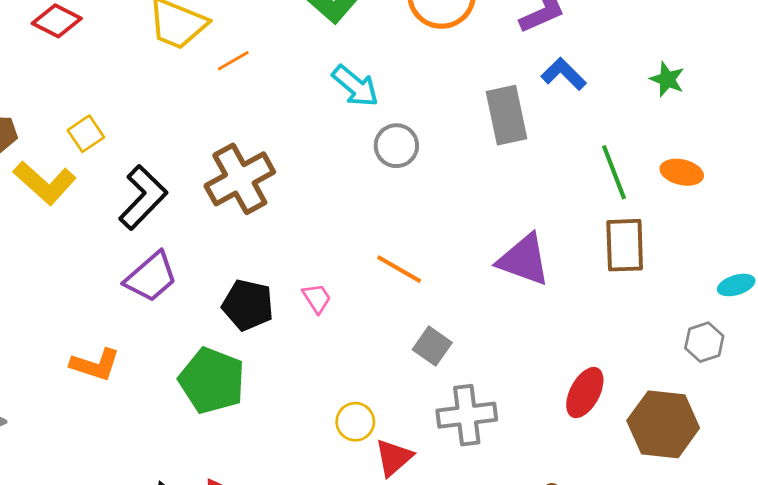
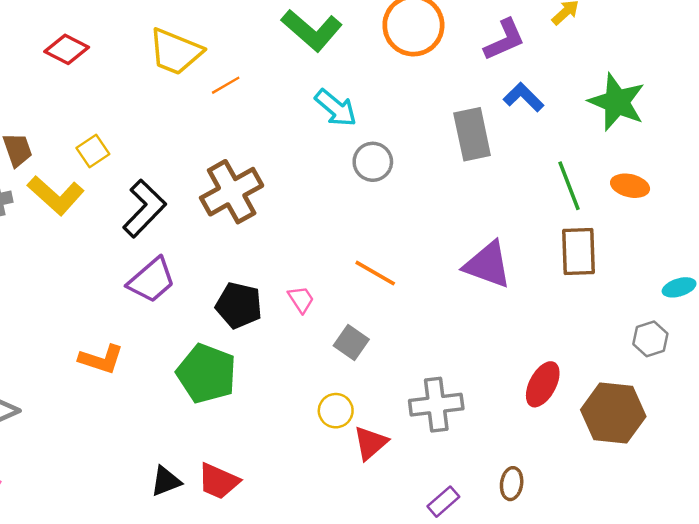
green star: (667, 79) -> (617, 102), size x1.8
gray square: (432, 346) -> (351, 342), moved

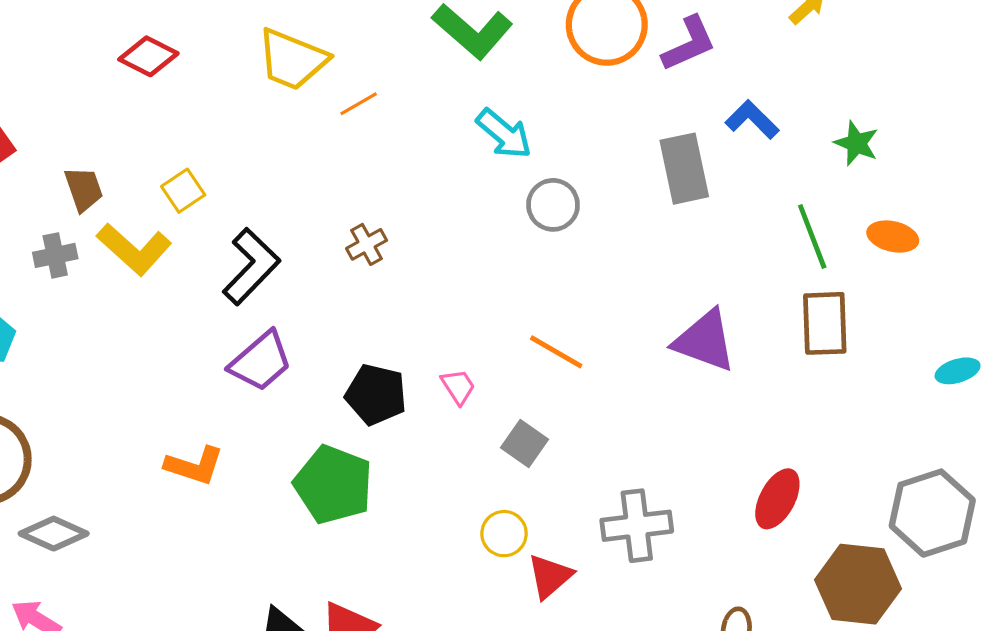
purple L-shape: (504, 40) -> (689, 44), moved
green star: (617, 102) -> (856, 143), moved, size x0.6
brown cross: (232, 192) -> (367, 244), size x0.5
gray hexagon: (650, 339) -> (932, 513), moved, size x1.8
brown hexagon: (613, 413) -> (858, 584), moved

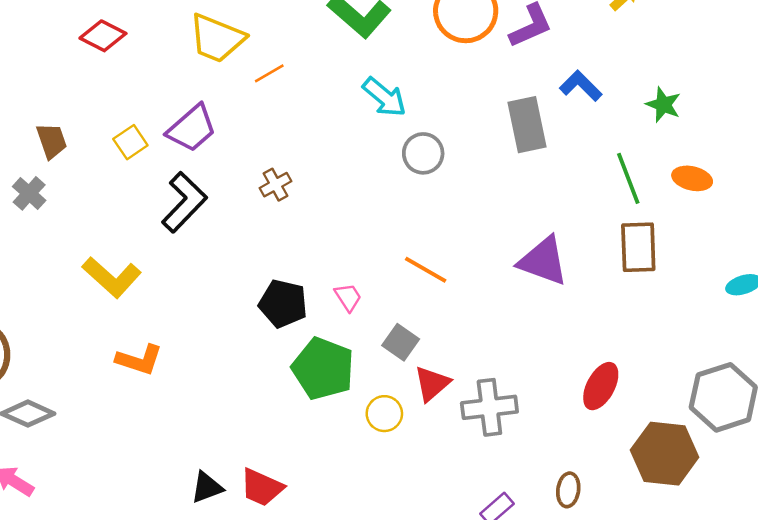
yellow L-shape: (134, 249) -> (112, 277), moved
gray cross: (55, 255) -> (29, 193), turned -36
purple trapezoid: (261, 361) -> (192, 128), moved
green pentagon: (333, 485) -> (323, 369), moved
red triangle: (550, 576) -> (432, 384), moved

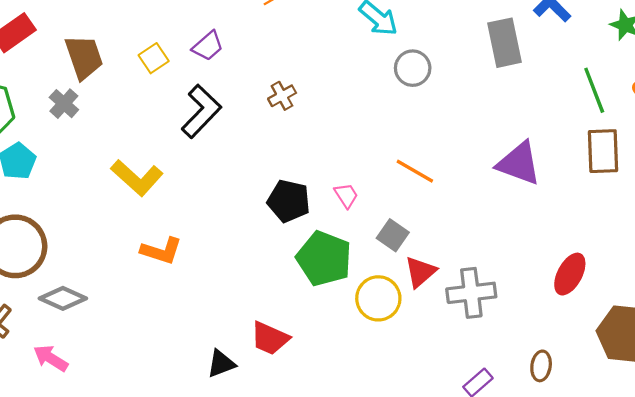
purple trapezoid: (192, 128) -> (208, 46), size x0.7
brown trapezoid: (52, 141) -> (84, 57), size x1.4
yellow circle: (384, 414) -> (378, 298), size x1.4
red trapezoid: (262, 487) -> (270, 338), moved

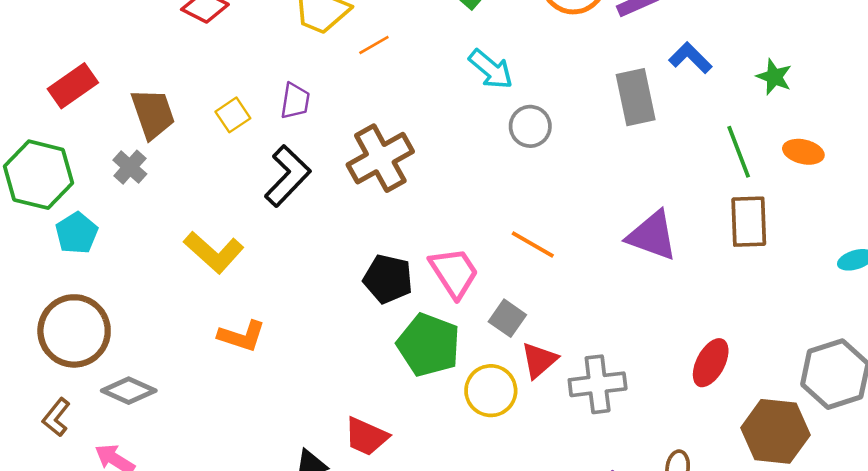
purple trapezoid: (208, 46) -> (295, 101), turned -40
brown cross: (282, 96) -> (380, 158), size x2.0
pink trapezoid: (346, 195) -> (454, 272), size x1.8

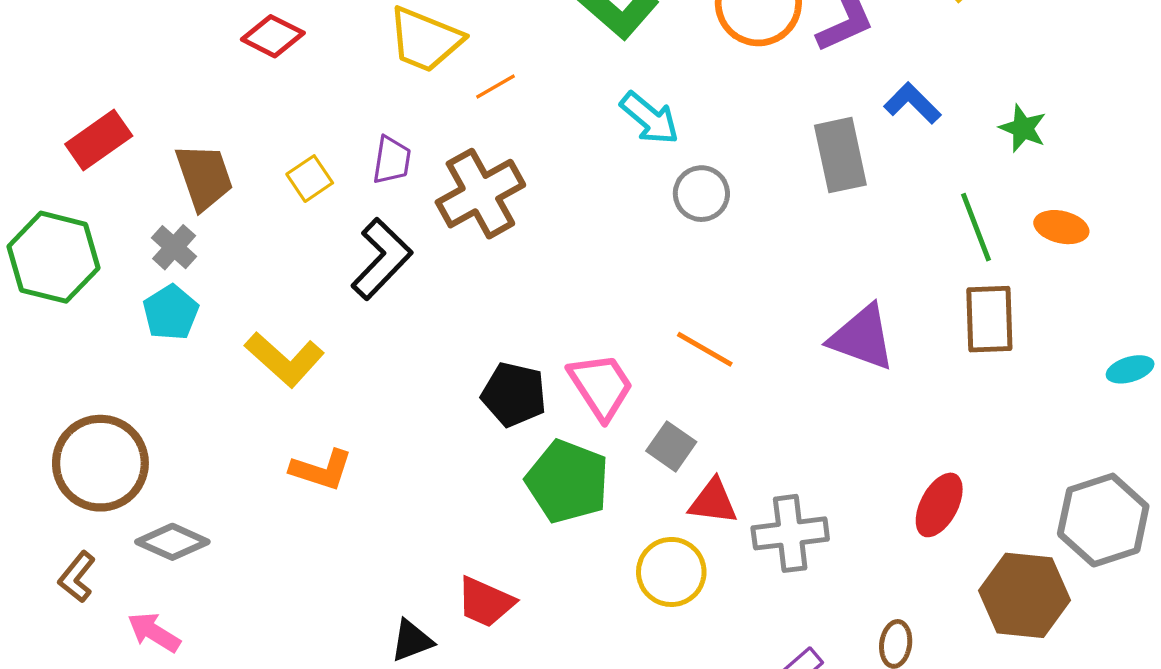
brown cross: (380, 158) -> (480, 194), moved
cyan pentagon: (77, 233) -> (171, 312), moved
red triangle: (539, 360) -> (713, 502), turned 48
yellow circle: (491, 391) -> (671, 572), moved

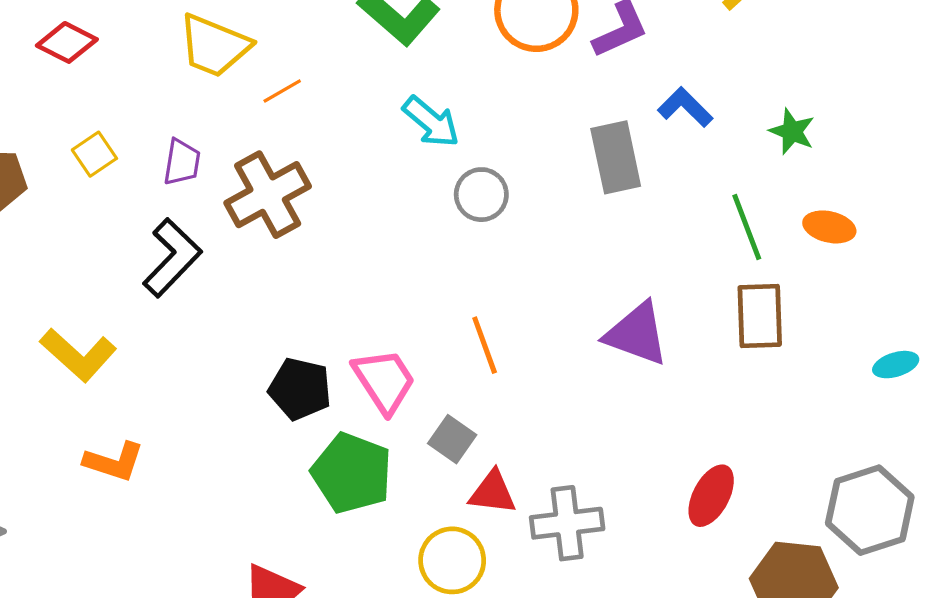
yellow square: (310, 179) -> (94, 154), moved
orange line: (705, 349) -> (485, 345), turned 40

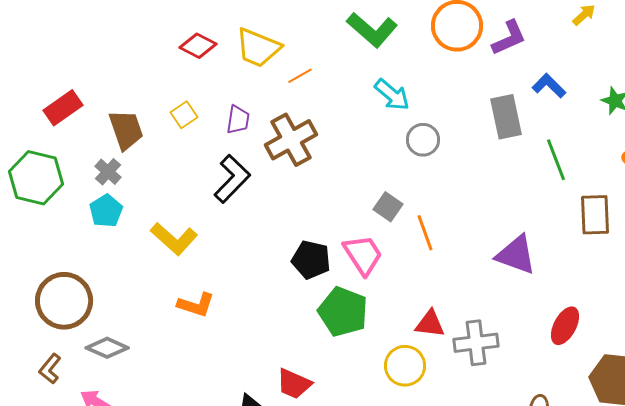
red diamond: (67, 42) -> (198, 46), moved
green line: (747, 227) -> (556, 160), moved
purple triangle: (637, 334) -> (516, 255), moved
gray square: (452, 439) -> (388, 207), moved

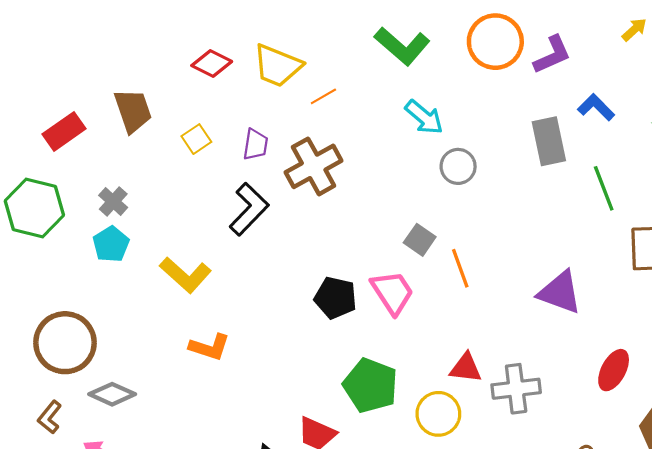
brown trapezoid: (126, 130) -> (133, 111), moved
green pentagon: (343, 312) -> (370, 385), moved

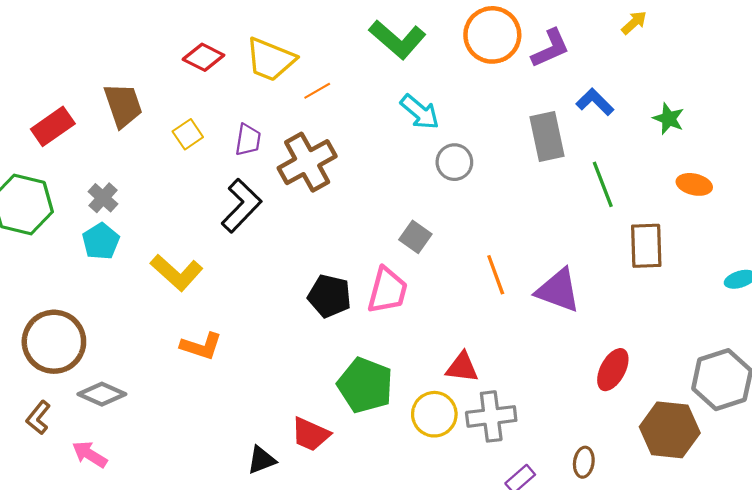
orange line: (460, 268) -> (496, 275), moved
pink trapezoid: (392, 292) -> (387, 290), turned 48
gray cross: (516, 389) -> (491, 416), moved

